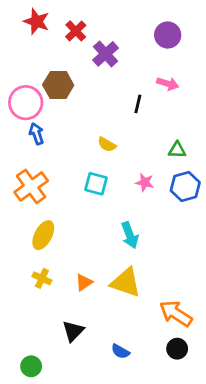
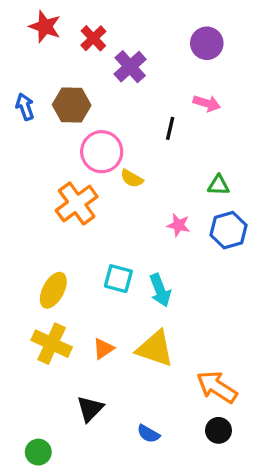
pink circle: (26, 103) -> (102, 152), moved
blue arrow: (37, 134) -> (25, 107), moved
cyan square: (96, 184) -> (118, 279), moved
orange cross: (31, 186) -> (77, 203), moved
yellow cross: (42, 278) -> (52, 344), size x1.6

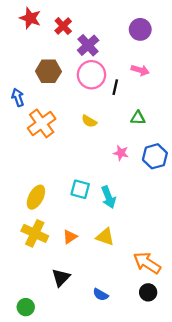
blue arrow: (25, 107) -> (18, 97), moved
pink circle: (102, 152) -> (91, 75), moved
green triangle: (218, 185) -> (138, 118), moved
orange cross: (77, 203) -> (42, 123), moved
yellow triangle: (155, 349) -> (105, 237), size x0.7

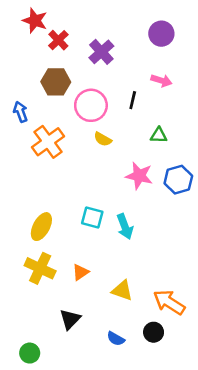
red cross: (63, 26) -> (58, 40), moved
pink circle: (91, 75) -> (91, 105), moved
pink star: (121, 153) -> (139, 176), size x1.5
yellow triangle: (105, 237) -> (122, 290), moved
black circle: (148, 292) -> (154, 332), moved

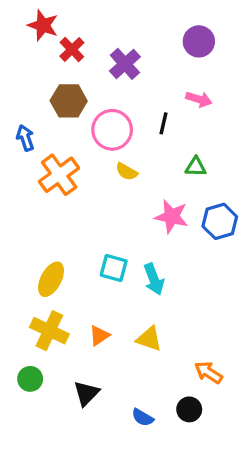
yellow triangle: (122, 290) -> (149, 339), moved
orange arrow: (169, 302) -> (208, 372), size x0.7
green circle: (30, 353) -> (30, 379), moved

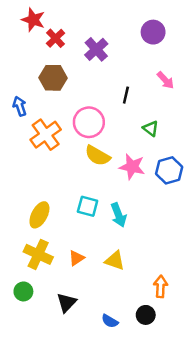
pink arrow: (199, 99) -> (165, 80), moved, turned 30
pink circle: (112, 130) -> (89, 122), moved
green triangle: (196, 167) -> (151, 128), turned 35
yellow semicircle: (127, 172) -> (97, 156), moved, size x1.5
orange arrow: (208, 372) -> (160, 287), turned 60

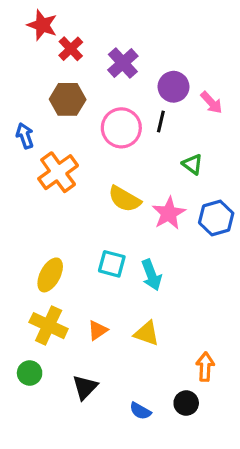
purple circle: (153, 32) -> (173, 87), moved
pink circle: (89, 122) -> (121, 128), moved
pink star: (132, 167) -> (169, 213), turned 30

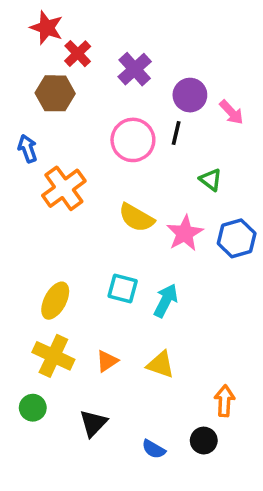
brown hexagon: (68, 99) -> (55, 93), moved
cyan arrow: (151, 275) -> (166, 301), turned -132

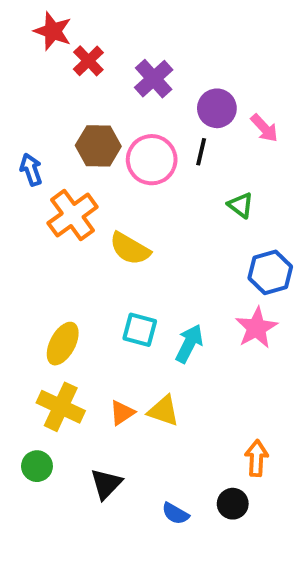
brown hexagon: (55, 93) -> (98, 146), moved
yellow semicircle: (136, 218) -> (130, 249), moved
pink star: (185, 233) -> (256, 328), moved
yellow triangle: (161, 365) -> (164, 411), moved

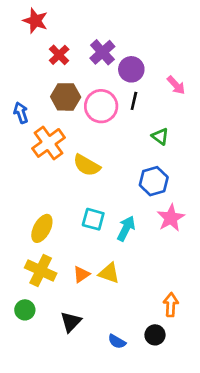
red cross: (88, 61) -> (59, 55), moved
purple circle: (217, 108) -> (131, 69), moved
blue hexagon: (270, 272) -> (154, 181), moved

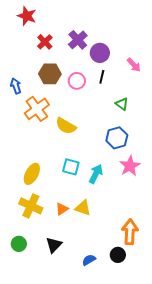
pink circle: (101, 106) -> (77, 81), size x0.7
orange arrow: (171, 305) -> (130, 232), size x1.4
green circle: (25, 310) -> (19, 244), moved
blue semicircle: (117, 341) -> (89, 260), turned 120

